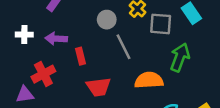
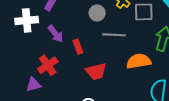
white cross: (24, 35) -> (27, 20), moved, size x1.5
purple arrow: (56, 39) -> (55, 34), turned -126
gray line: (124, 47) -> (114, 35), turned -55

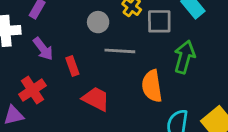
orange semicircle: (139, 61) -> (152, 86), turned -90
red trapezoid: (96, 71) -> (96, 99), turned -140

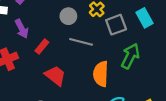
gray square: (159, 21) -> (116, 25), turned -30
red rectangle: (72, 66) -> (42, 46), turned 48

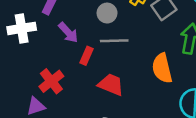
purple arrow: (22, 29) -> (68, 33), moved
gray line: (81, 42) -> (114, 41), moved

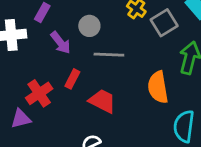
gray circle: (107, 13) -> (89, 26), moved
red rectangle: (87, 56) -> (72, 79), moved

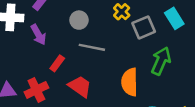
purple arrow: (61, 43) -> (38, 35), moved
red cross: (39, 93) -> (36, 90), moved

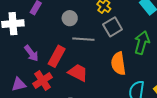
gray square: (144, 27) -> (113, 27), moved
purple arrow: (38, 35) -> (31, 53), moved
red rectangle: (57, 63) -> (57, 56), size x1.5

